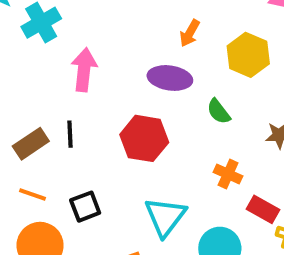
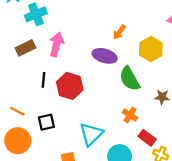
green semicircle: (219, 111) -> (130, 79), size x1.6
red hexagon: (144, 138) -> (70, 86), moved
brown rectangle: (31, 144) -> (25, 48), moved

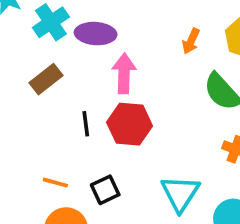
orange arrow: (119, 32) -> (191, 41), moved
pink arrow: (56, 44) -> (124, 73), moved
purple ellipse: (105, 56) -> (96, 34), moved

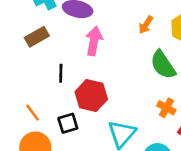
red hexagon: (130, 124) -> (91, 96), moved
orange line: (55, 183) -> (33, 113), turned 30

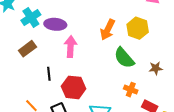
orange arrow: (146, 25) -> (108, 30), size x1.5

